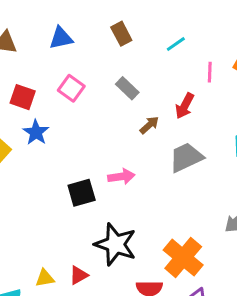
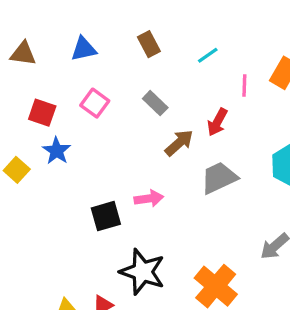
brown arrow: (149, 125) -> (179, 143), size x1.4

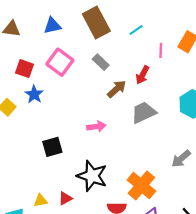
brown rectangle: (149, 44) -> (96, 22), size x1.8
pink square: (95, 103) -> (60, 62), size x1.4
black square: (106, 216) -> (52, 147), moved

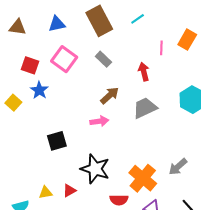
cyan line: (136, 30) -> (138, 19), moved
red arrow: (142, 75) -> (144, 72), turned 138
brown arrow: (117, 89) -> (110, 95), moved
gray arrow: (181, 159) -> (178, 167), moved

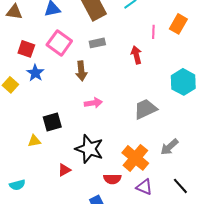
gray rectangle: (103, 59) -> (97, 43), turned -56
brown arrow: (110, 95) -> (81, 71), moved, turned 126
gray trapezoid: (145, 108) -> (145, 109), moved
yellow triangle: (46, 193) -> (34, 141), moved

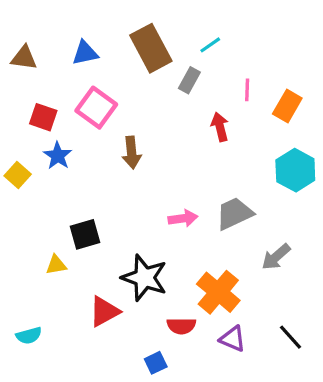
orange rectangle: (178, 24) -> (287, 106), moved
gray rectangle: (97, 43) -> (189, 80), moved, turned -49
pink arrow: (93, 103) -> (183, 218), moved
gray arrow: (169, 147) -> (276, 257), moved
red triangle: (64, 170) -> (104, 311), size x1.5

